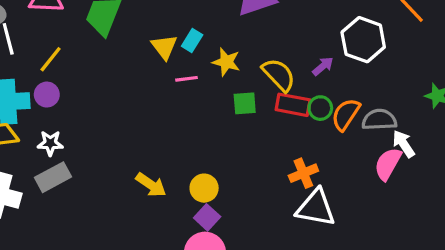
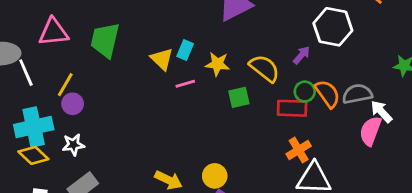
purple circle: (47, 95) -> (73, 104), moved
red rectangle: (293, 105) -> (292, 108), moved
orange semicircle: (346, 114) -> (328, 94), turned 120
white star: (50, 143) -> (73, 145), moved

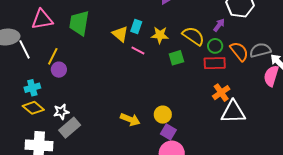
pink line: (185, 84) -> (138, 51), turned 48
green circle: (305, 92) -> (215, 46), moved
cyan cross: (34, 127) -> (32, 88), size x0.6
white star: (73, 145) -> (61, 112), moved

